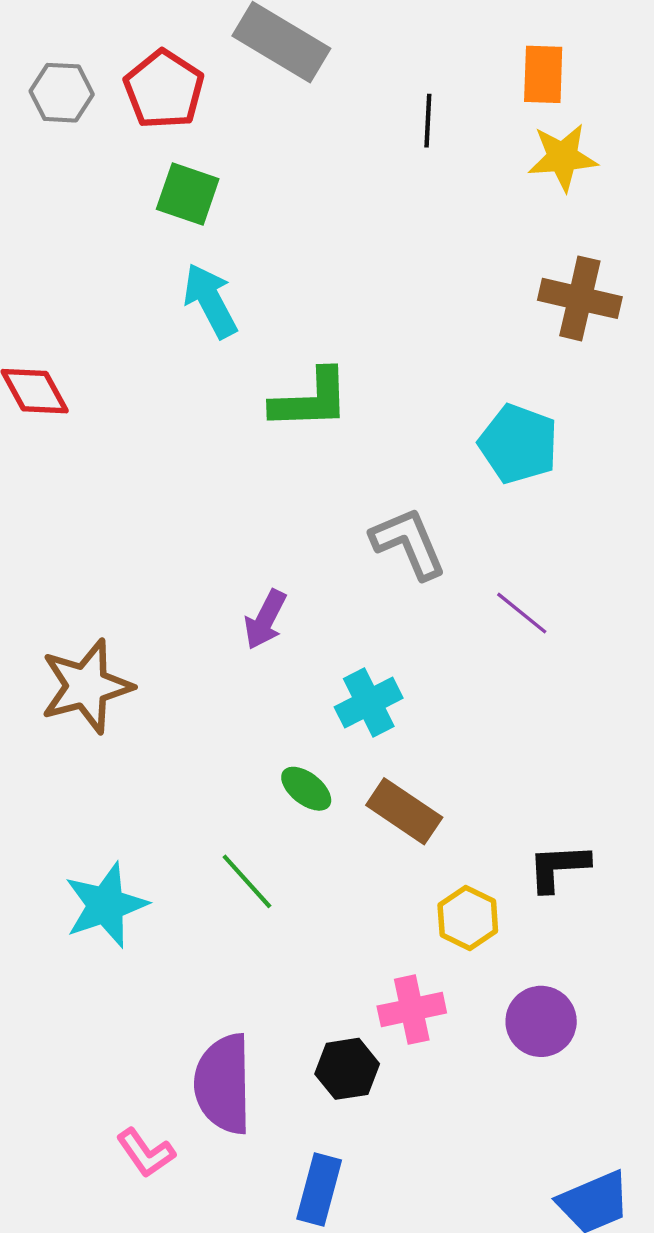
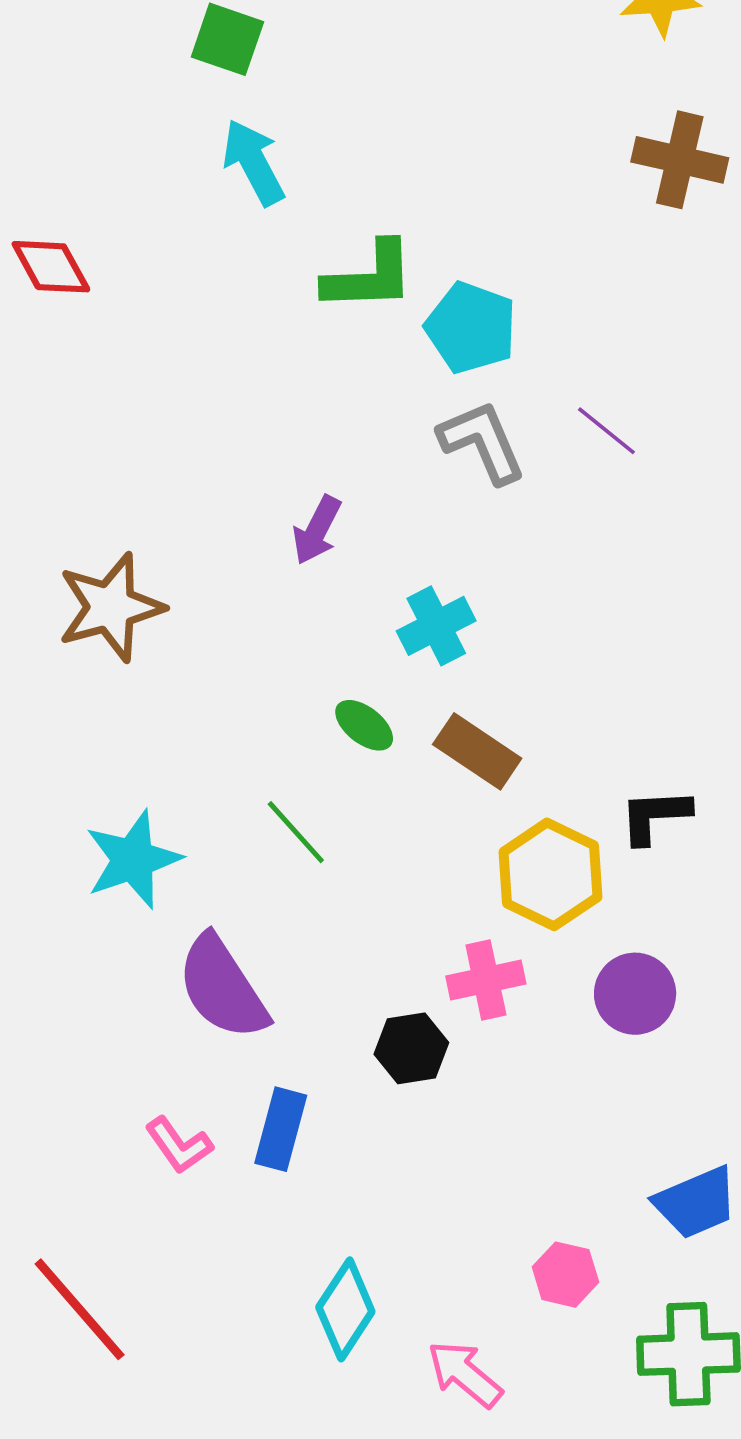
cyan pentagon: (518, 444) -> (471, 328), moved
purple line: (522, 613) -> (606, 431), moved
yellow hexagon: (468, 918) -> (551, 874), size x1.5
purple semicircle: (223, 1084) -> (222, 987), moved, turned -32
blue rectangle: (319, 1189) -> (281, 1129), moved

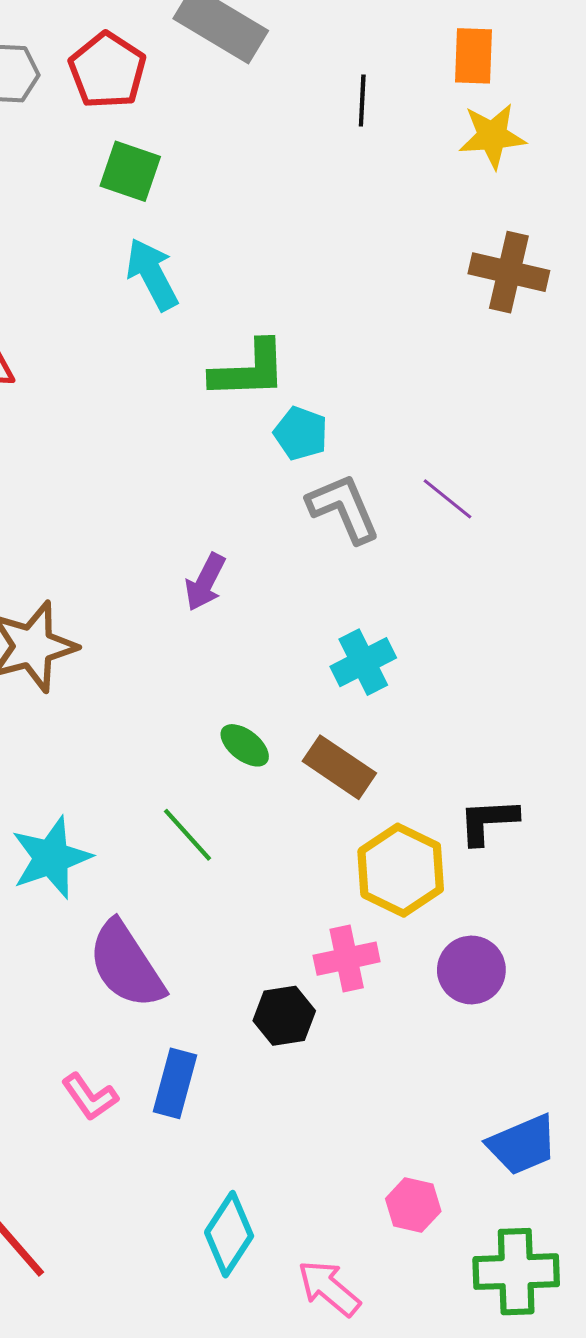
cyan pentagon: (471, 328) -> (301, 433), moved, size x0.7
cyan cross: (436, 626) -> (363, 662), moved

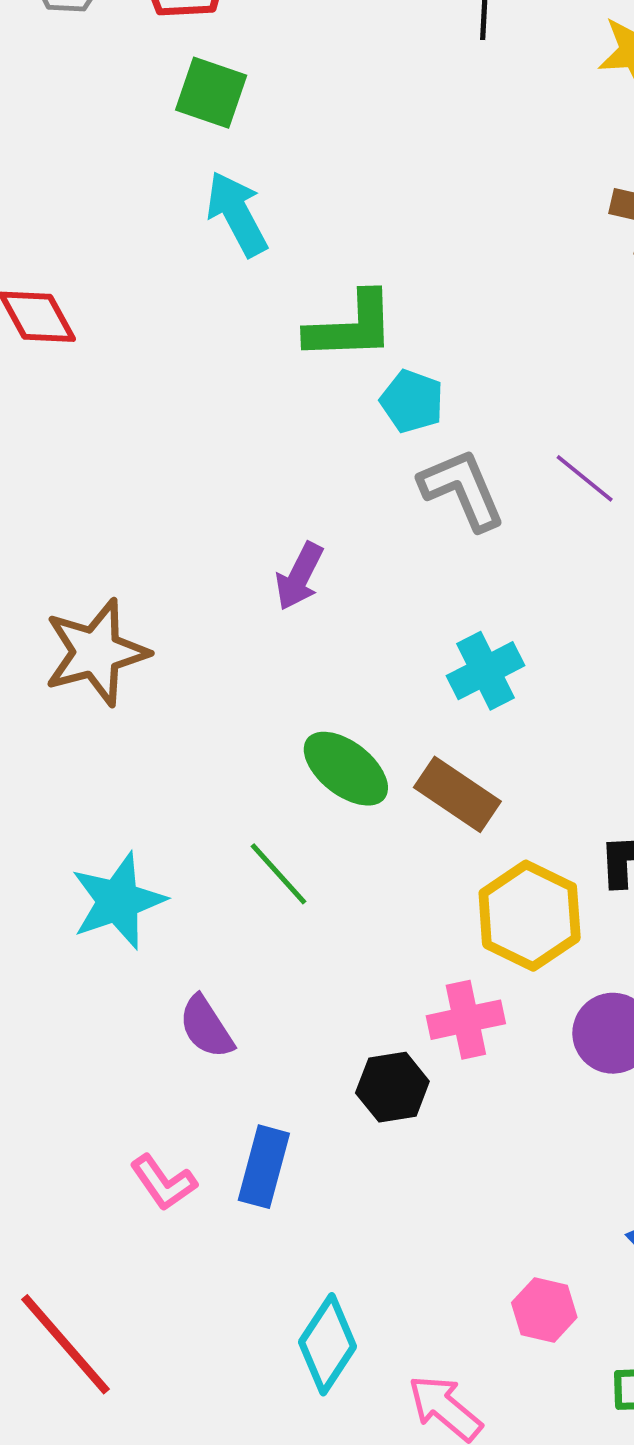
green ellipse: (245, 745) -> (346, 769), size x1.5
purple semicircle: (126, 965) -> (206, 1027), size x0.6

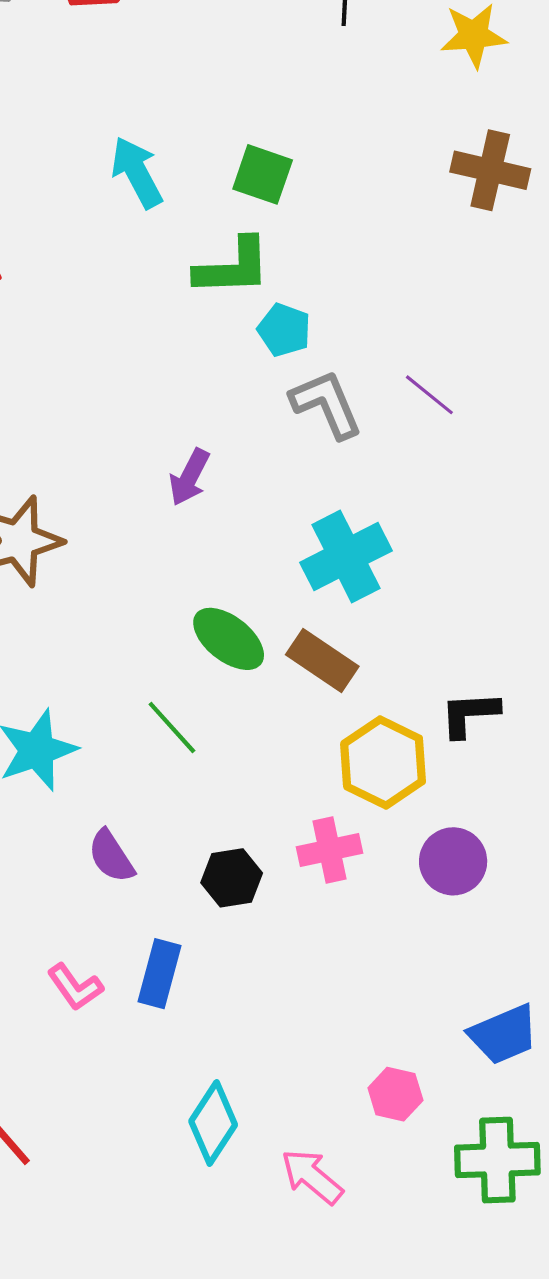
green square: (211, 93) -> (263, 174), moved
cyan cross: (485, 671) -> (346, 557), size x1.4
black hexagon: (392, 1087) -> (232, 878), moved

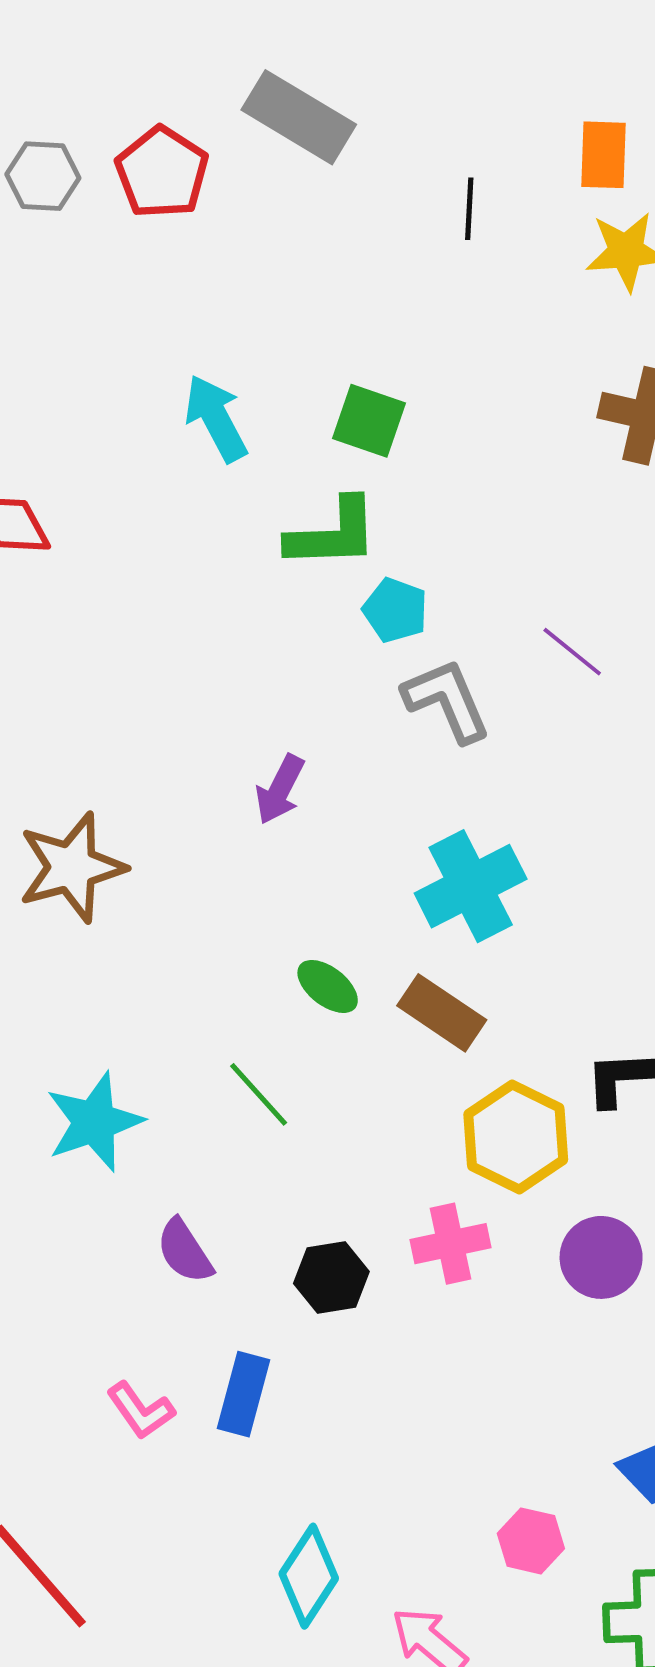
purple line: (429, 395) -> (572, 652), moved
green ellipse: (229, 639) -> (328, 986), size x0.7

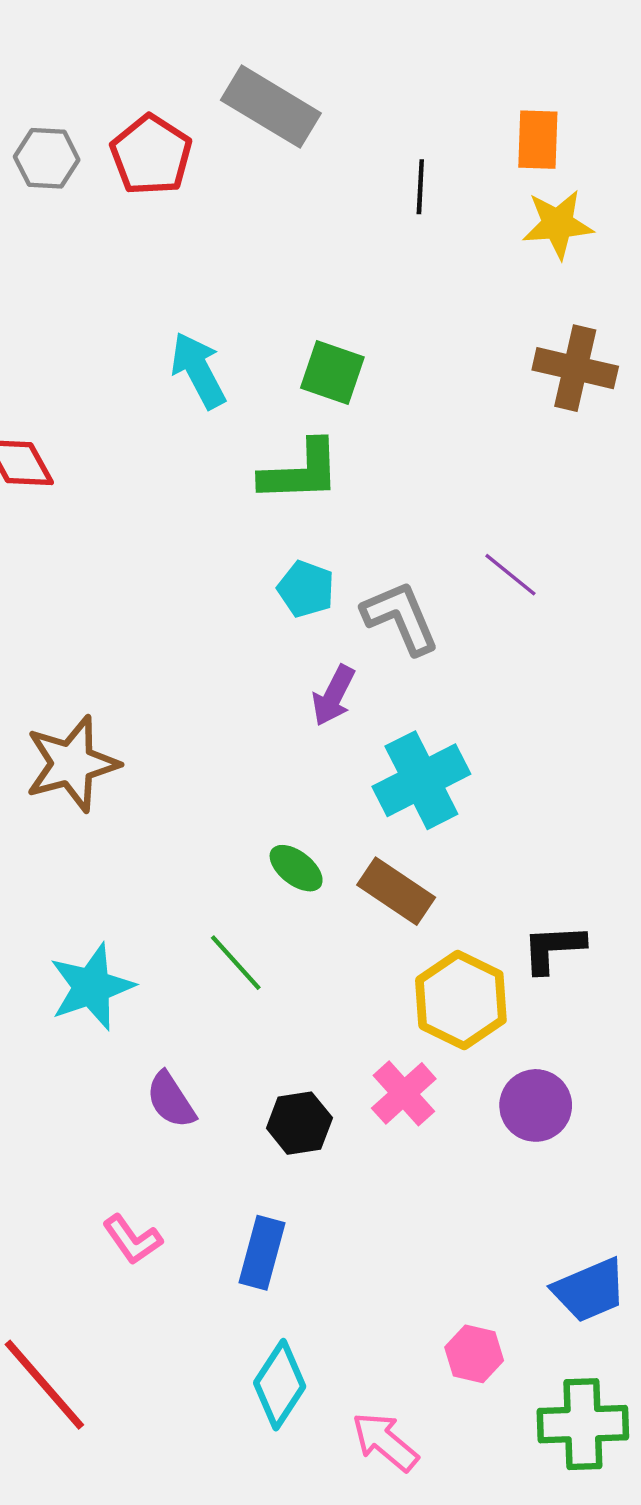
cyan pentagon: (395, 610) -> (306, 589), moved
purple arrow: (280, 790) -> (333, 696), moved
pink cross: (451, 1244) -> (404, 1093), turned -30
blue rectangle: (244, 1394) -> (262, 1253), moved

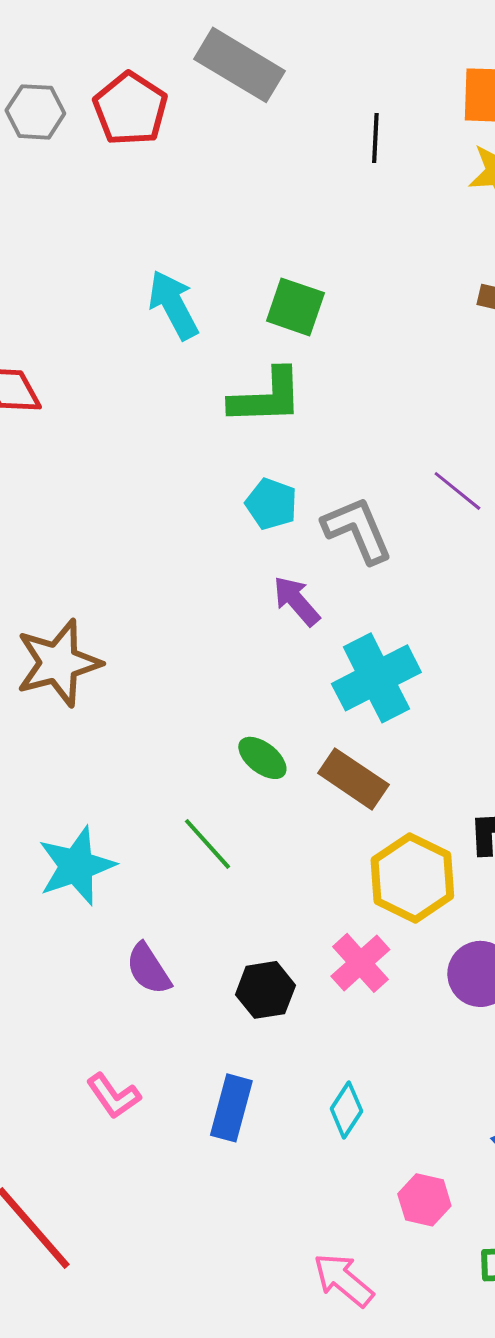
purple arrow: (333, 696) -> (296, 601), turned 112
cyan diamond: (280, 1385) -> (346, 1110), moved, size x0.7

